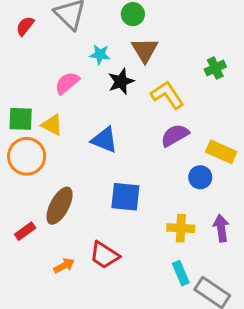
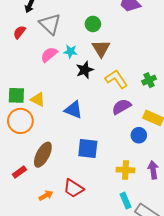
green cross: (215, 68) -> (149, 80), moved
pink semicircle: (67, 83) -> (49, 55), moved

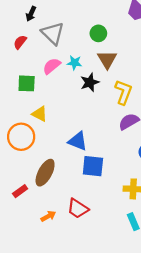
yellow L-shape: (116, 79) -> (123, 92), turned 55
green square: (16, 95) -> (27, 83), moved
blue triangle: (73, 110) -> (78, 141), moved

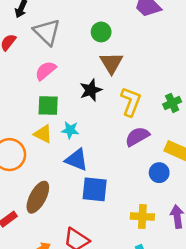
cyan star: (74, 63) -> (70, 130), moved
green square: (27, 83) -> (48, 106), moved
yellow triangle: (40, 114) -> (43, 134), moved

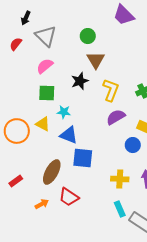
yellow triangle: (43, 134) -> (43, 124), moved
brown ellipse: (38, 197) -> (52, 172), moved

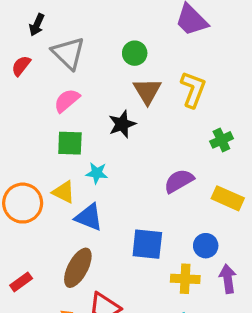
yellow L-shape: (111, 90) -> (193, 89), moved
blue triangle: (69, 135) -> (89, 217), moved
blue circle: (133, 145) -> (206, 246), moved
blue square: (83, 158) -> (147, 244), moved

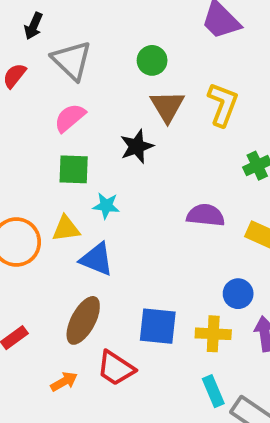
purple semicircle: (179, 181) -> (206, 215), turned 36
yellow triangle: (64, 192) -> (66, 229), turned -35
blue square: (147, 244) -> (158, 326), moved

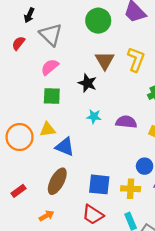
green circle: (152, 60) -> (98, 21), moved, size x1.5
black star: (137, 146) -> (87, 83), turned -30
cyan star: (106, 206) -> (94, 117), moved
red trapezoid: (116, 368) -> (93, 215), moved

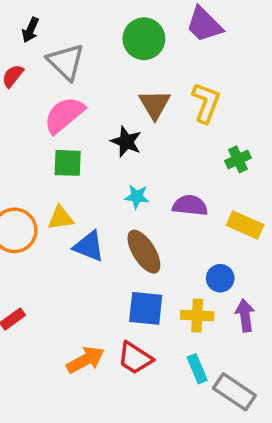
pink semicircle: (50, 67) -> (64, 115), size x1.4
brown ellipse: (57, 181) -> (144, 252), moved, turned -60
orange arrow: (46, 216) -> (85, 360), moved, size x1.5

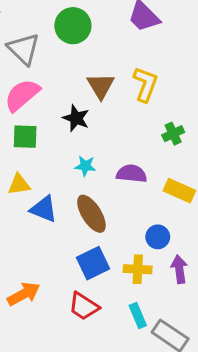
green circle: (144, 39) -> (73, 26), moved
blue square: (146, 308) -> (93, 263), turned -32
orange arrow: (85, 360) -> (24, 294), moved

